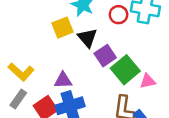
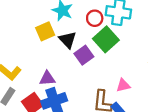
green square: (125, 70) -> (106, 39), moved
pink triangle: (148, 81) -> (123, 85), moved

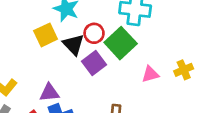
red circle: (95, 18) -> (94, 33), moved
pink triangle: (123, 85) -> (150, 74), moved

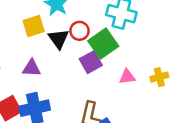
purple square: (94, 63) -> (91, 62), moved
purple triangle: (49, 93) -> (32, 68), moved

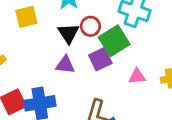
yellow square: (34, 26) -> (26, 17), moved
purple triangle: (32, 68) -> (65, 65), moved

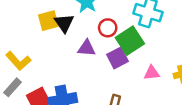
black triangle: (68, 33) -> (64, 23), moved
purple triangle: (65, 65) -> (87, 48), moved

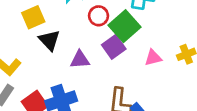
black triangle: (64, 23) -> (49, 40), moved
purple triangle: (87, 48) -> (80, 60), moved

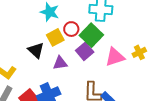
yellow square: (33, 17) -> (55, 37), moved
pink triangle: (153, 58) -> (115, 57), size x1.5

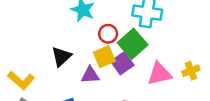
yellow square: (55, 37) -> (104, 57), moved
black triangle: (36, 50) -> (61, 57), turned 30

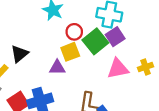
black triangle: (61, 57) -> (19, 54), moved
purple square: (122, 63) -> (115, 37), moved

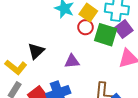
green square: (95, 41) -> (106, 35), turned -30
yellow square: (70, 52) -> (88, 13), moved, turned -30

